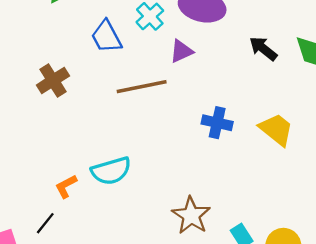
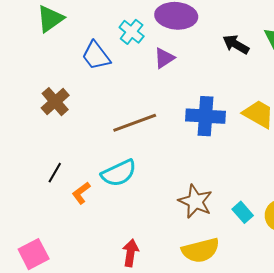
brown line: (142, 87) -> (135, 123), moved
blue cross: (217, 123) -> (205, 116), size x1.4
black line: (45, 223) -> (55, 173), moved

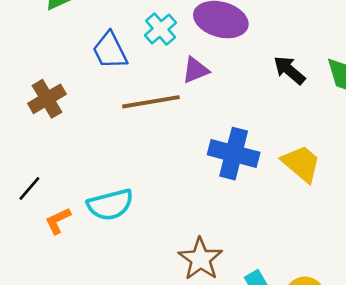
brown line: (135, 123) -> (151, 102), moved

